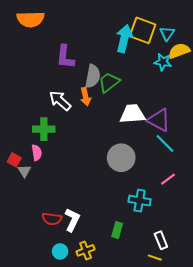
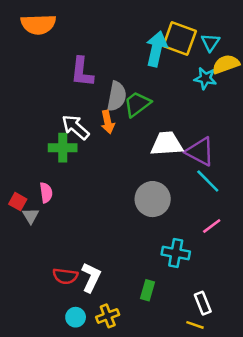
green cross: (44, 129) -> (63, 148), moved

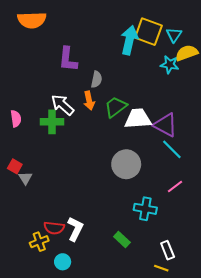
gray semicircle: (117, 96) -> (97, 79), size x0.7
green trapezoid: (137, 104) -> (116, 107), moved
pink semicircle: (46, 193) -> (16, 119), moved
green rectangle: (147, 290) -> (122, 240), turned -63
yellow cross: (108, 316) -> (39, 242), moved

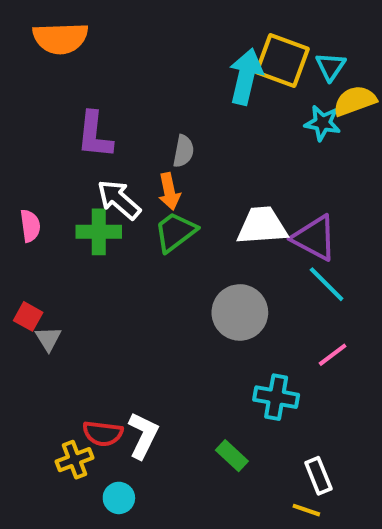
purple L-shape: (68, 59) -> (95, 135), moved
green trapezoid: (116, 107) -> (175, 232), moved

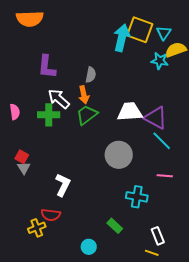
red square: (28, 316) -> (22, 157), moved
pink line: (333, 355) -> (165, 176), turned 42
white L-shape: (143, 435) -> (63, 185), moved
cyan circle: (119, 498) -> (89, 247), moved

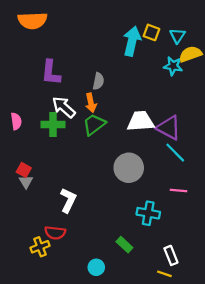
yellow square: (140, 30) -> (151, 32), size x0.6

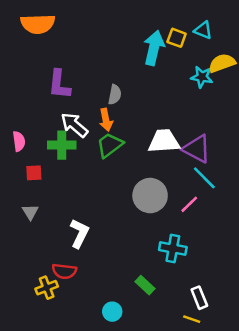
cyan triangle: (177, 36) -> (203, 30), moved, turned -42
red square: (24, 170) -> (34, 173), moved, turned -32
pink line: (179, 190) -> (189, 204), moved, turned -49

